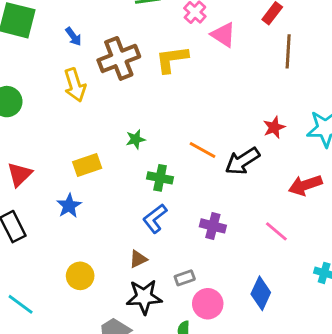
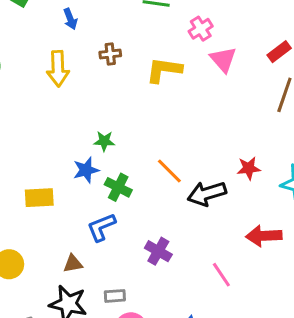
brown cross: (119, 58) -> (110, 54), size x0.5
yellow rectangle: (87, 165) -> (39, 198), moved
blue star: (69, 206) -> (86, 170), moved

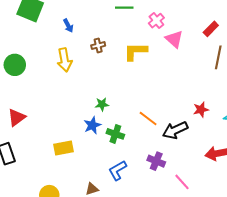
blue L-shape: (101, 227) -> (118, 170), moved
purple cross: (158, 251) -> (156, 161), moved
pink line: (221, 275) -> (182, 182), moved

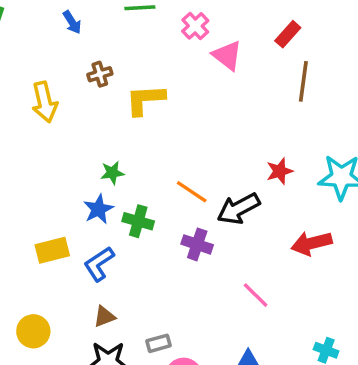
blue arrow: (68, 26) -> (72, 22), moved
yellow L-shape: (135, 51) -> (145, 100), moved
purple cross: (156, 161) -> (197, 244), moved
blue L-shape: (118, 170) -> (99, 264), moved

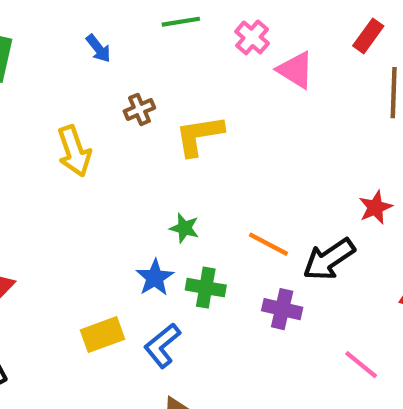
green star: (112, 173) -> (184, 228), moved, turned 30

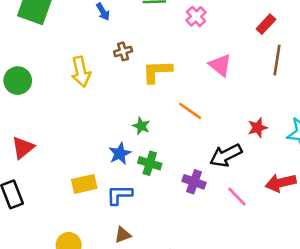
pink triangle: (296, 70) -> (220, 65), moved
orange line: (269, 244) -> (190, 111), moved
blue L-shape: (162, 345) -> (119, 195), turned 32
pink line: (361, 365) -> (237, 197), moved

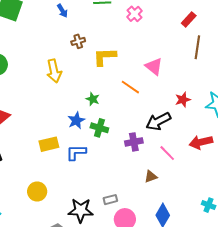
pink triangle: (220, 65) -> (154, 66), moved
yellow arrow: (81, 72) -> (54, 71), moved
purple cross: (194, 182) -> (134, 142), turned -30
brown triangle: (123, 235) -> (151, 177), moved

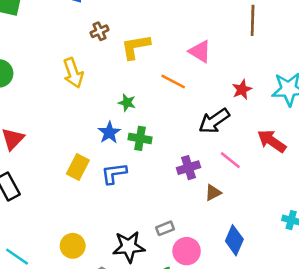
purple cross: (134, 142) -> (189, 168), moved
red arrow: (201, 142) -> (272, 141), turned 55
yellow rectangle: (49, 144) -> (78, 167), turned -42
yellow circle: (37, 191) -> (73, 246), moved

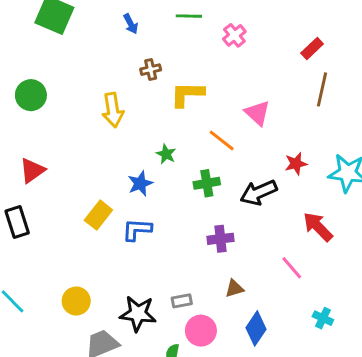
green cross: (140, 138) -> (207, 183), moved, turned -30
pink line: (230, 160) -> (292, 268), moved
brown triangle: (213, 193) -> (234, 289), moved

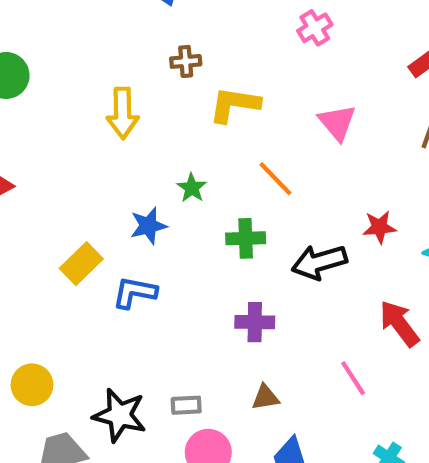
pink triangle: (257, 113) -> (337, 122), moved

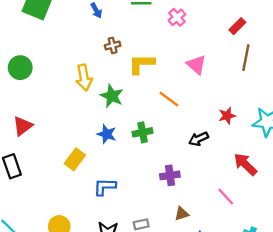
green star: (192, 188) -> (112, 96), moved, size x1.5
blue star: (148, 226) -> (107, 134), turned -30
green cross: (246, 238) -> (143, 132), moved
black arrow: (319, 262) -> (199, 139), size x0.7
blue L-shape: (135, 292) -> (105, 187), moved

